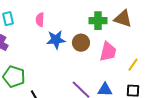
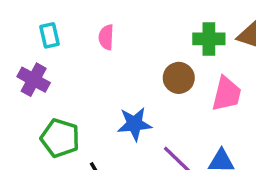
blue star: (56, 40) -> (135, 124), moved

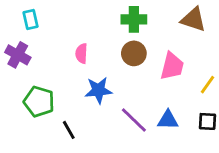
pink semicircle: (106, 37) -> (81, 53), moved
green cross: (209, 39) -> (134, 19), moved

